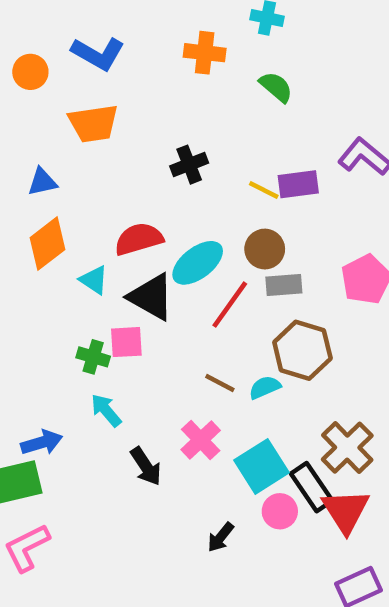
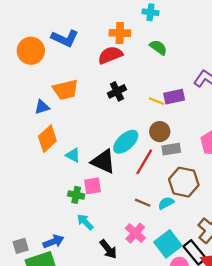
orange circle: (30, 72) -> (31, 51), size x1.5
orange trapezoid: (93, 123) -> (66, 90), moved
red semicircle: (139, 239) -> (110, 55), moved

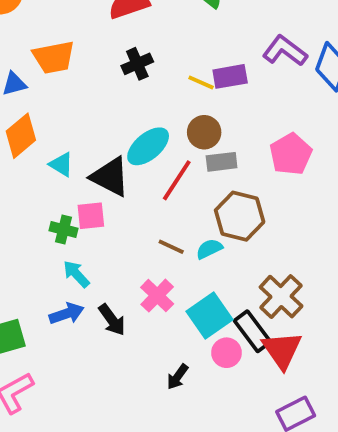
blue arrow: (53, 242) -> (67, 314), moved

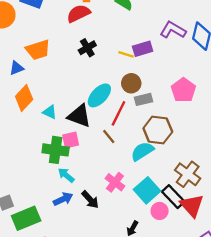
green cross: (63, 229) -> (56, 150), size x1.6
brown line: (171, 247) -> (109, 136), moved, turned 32
cyan semicircle: (209, 249) -> (142, 151), size x1.5

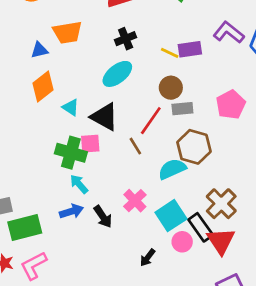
cyan ellipse: (99, 95) -> (117, 74), moved

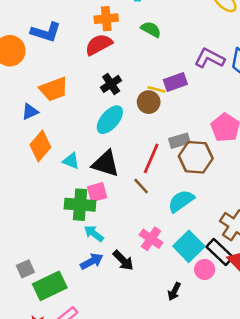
brown circle: (171, 88) -> (149, 102), moved
brown hexagon: (194, 147) -> (196, 157), moved

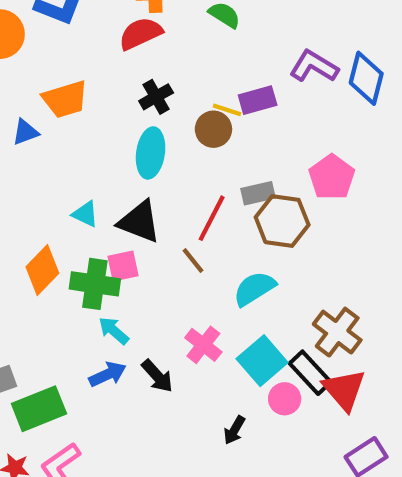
cyan ellipse: (110, 120) -> (151, 153), turned -36
orange diamond: (40, 146) -> (42, 270), moved

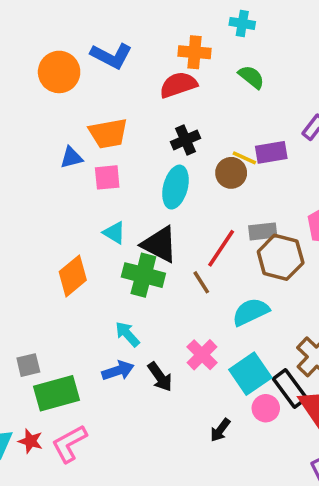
pink square: (123, 266) -> (107, 177), moved
green cross: (95, 284) -> (143, 275), moved

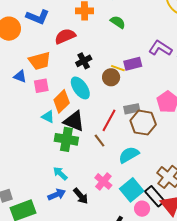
red semicircle: (178, 85) -> (65, 36), moved
blue triangle: (71, 158) -> (20, 76), turned 40
cyan ellipse: (175, 187) -> (80, 88), turned -45
orange diamond: (73, 276) -> (62, 101), moved

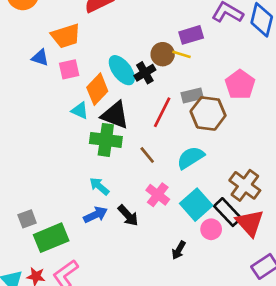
black cross: (84, 61) -> (145, 73), moved
yellow line: (118, 68) -> (182, 54), moved
brown line: (99, 141) -> (147, 155), moved

